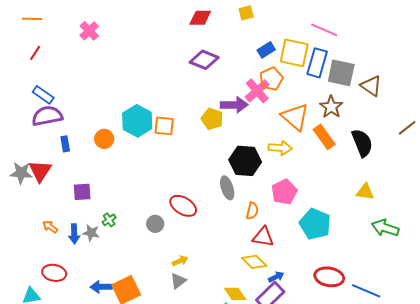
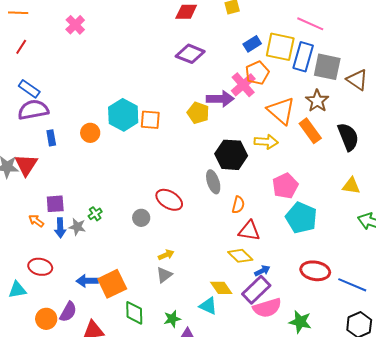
purple square: (82, 192) -> (55, 204), moved
pink pentagon: (284, 192) -> (285, 186), moved

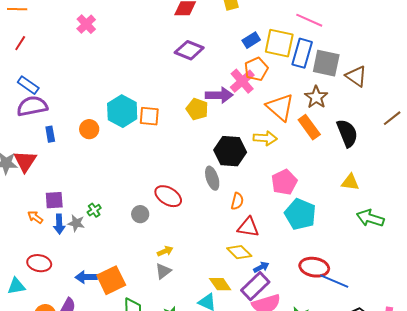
pink cross: (75, 25) -> (86, 24), moved
blue line: (352, 285) -> (334, 281), moved

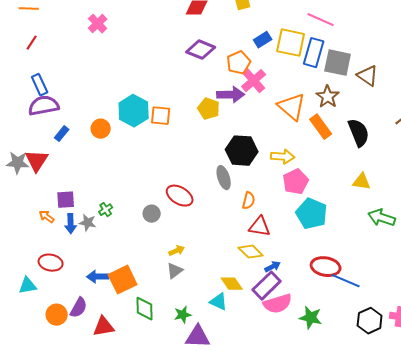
orange pentagon: (256, 69) -> (239, 63), moved
blue rectangle: (28, 85) -> (40, 85), turned 30
blue rectangle: (50, 134) -> (62, 134), turned 49
yellow arrow: (265, 138) -> (283, 157), moved

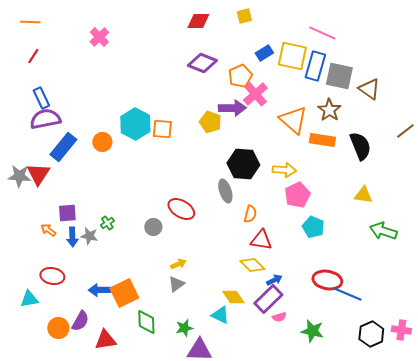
orange rectangle: (321, 127) -> (322, 140), turned -45
blue rectangle: (62, 134) -> (63, 147), size x1.8
cyan pentagon: (312, 214) -> (313, 227), size x0.7
pink semicircle: (278, 304) -> (279, 317), size x0.5

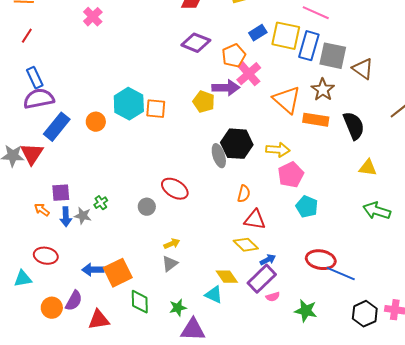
gray ellipse: (225, 191) -> (219, 156), moved
yellow triangle: (363, 195) -> (368, 168), moved

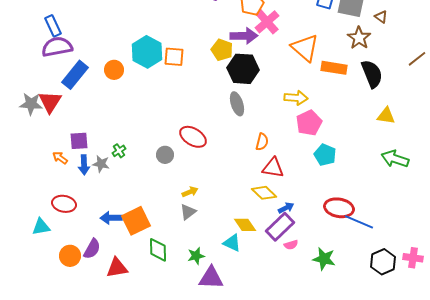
brown triangle: (363, 69) -> (381, 17), size x0.6
brown star: (323, 90) -> (359, 38), moved
black hexagon: (237, 144) -> (243, 69), moved

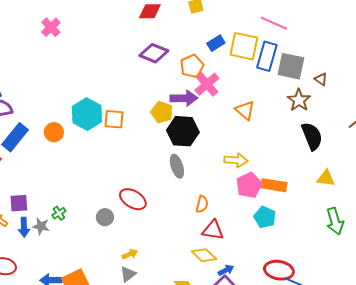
orange triangle: (305, 48) -> (245, 110), size x0.7
orange rectangle: (334, 68) -> (274, 185), moved
green arrow: (395, 159) -> (335, 221), turned -124

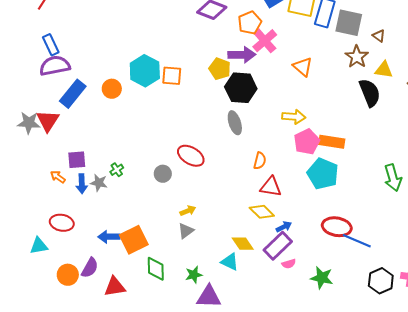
yellow triangle: (326, 178) -> (384, 70), moved
cyan pentagon: (265, 217) -> (323, 174), size x1.4

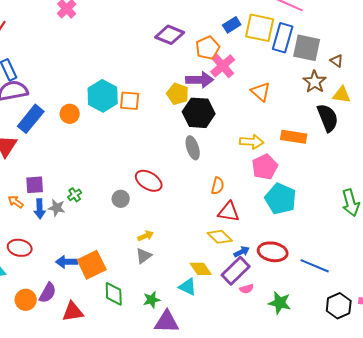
orange rectangle: (332, 142) -> (294, 137), moved
red ellipse: (337, 227) -> (273, 252), moved

